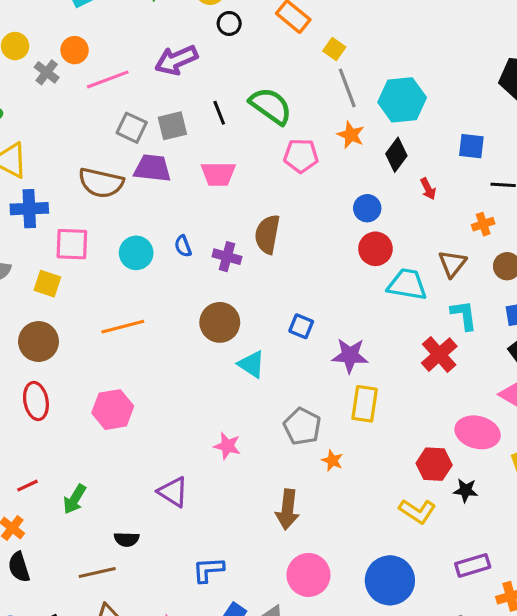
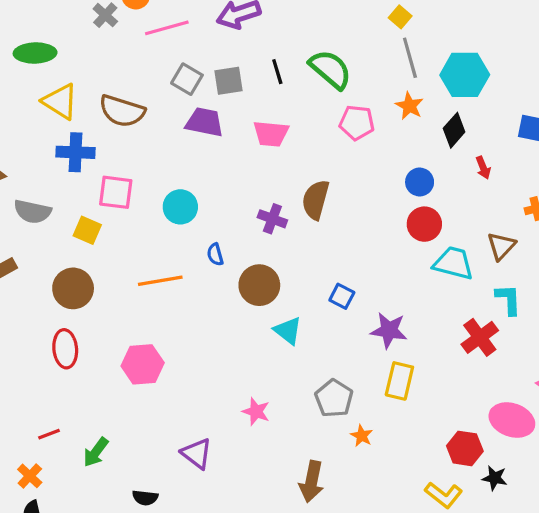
brown semicircle: (101, 183) -> (122, 111), moved
blue semicircle: (183, 246) -> (215, 254), moved

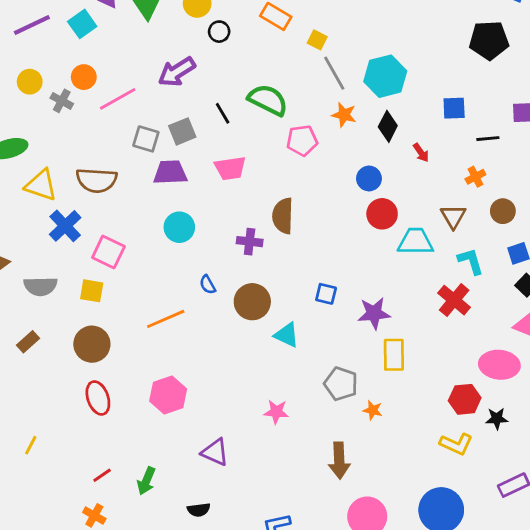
blue cross: (76, 152) -> (65, 226), turned -32
pink square: (116, 192) -> (108, 252), turned 32
cyan circle: (180, 207) -> (179, 227), moved
purple triangle: (197, 453) -> (215, 452), moved

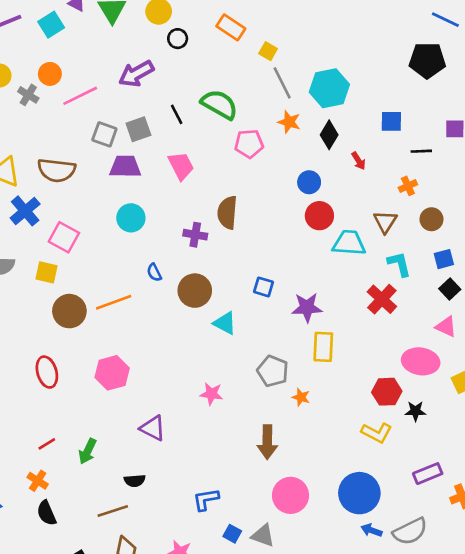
pink trapezoid: (230, 168) -> (181, 166), turned -112
brown circle: (92, 344) -> (69, 311), moved

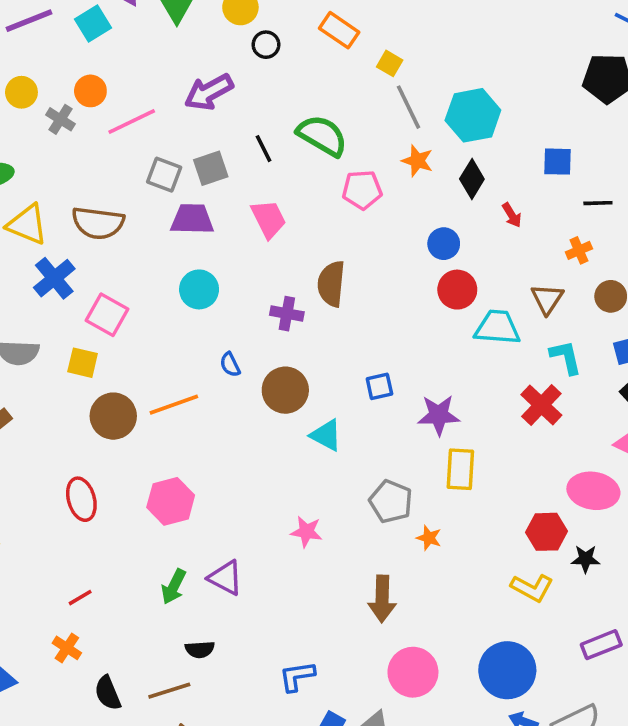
blue square: (264, 287) -> (379, 386), turned -30
green arrow: (88, 451) -> (174, 587), moved
black semicircle: (46, 513) -> (108, 693), moved

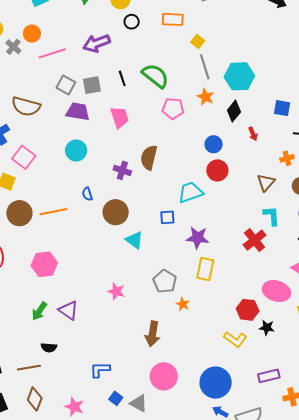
orange rectangle: (339, 30) -> (173, 19), turned -40
cyan trapezoid: (497, 327) -> (190, 192), moved, turned -32

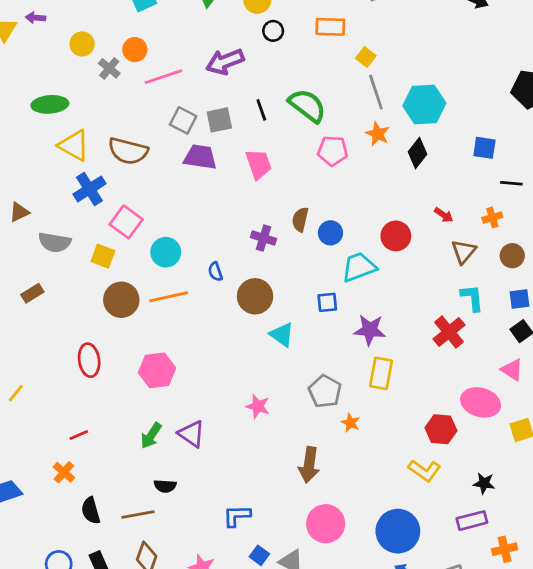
red arrow: (253, 134) -> (444, 215), moved, turned -32
blue circle: (214, 144) -> (330, 233), moved
cyan circle: (76, 151) -> (166, 252), moved
brown semicircle: (149, 158) -> (300, 220), size x0.7
black star: (267, 328) -> (484, 483), moved

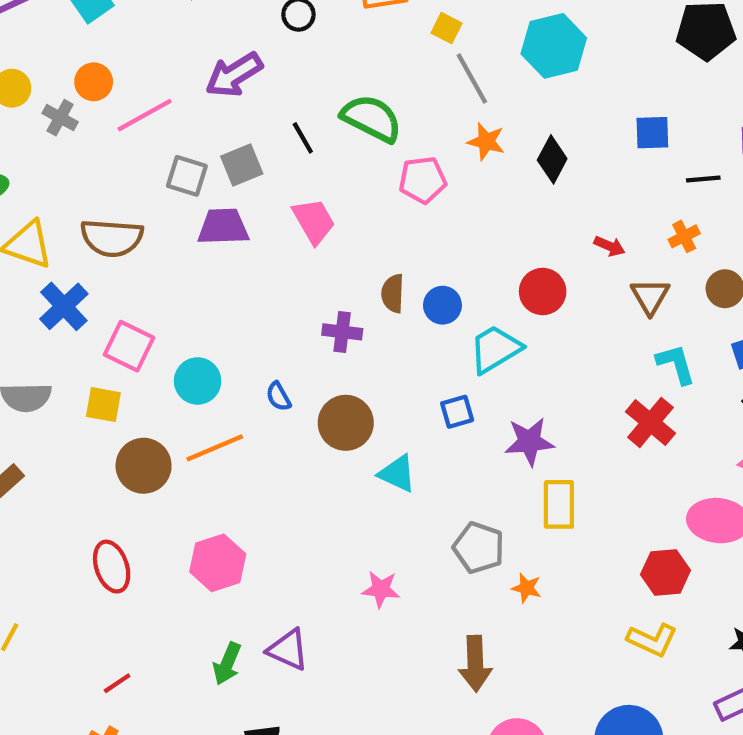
cyan hexagon: (424, 104) -> (554, 46), moved

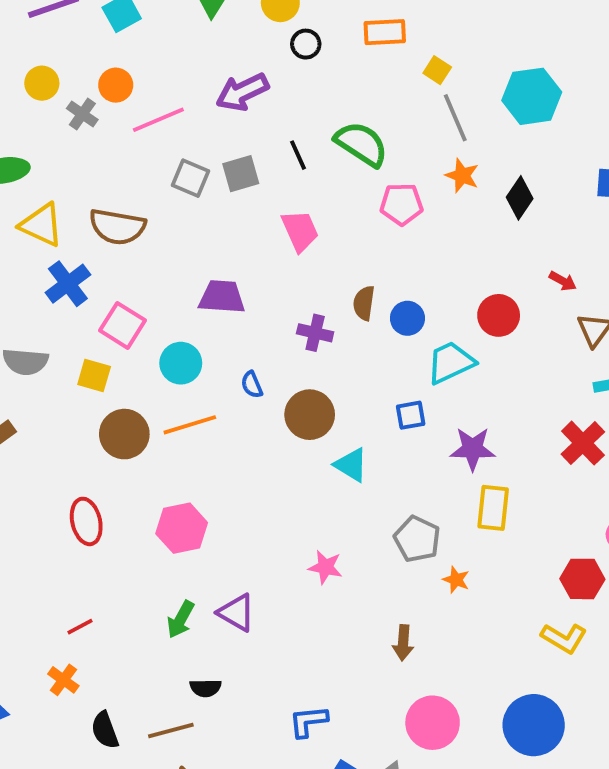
purple trapezoid: (223, 227) -> (222, 297), moved
brown arrow: (475, 664) -> (403, 643), size x0.7

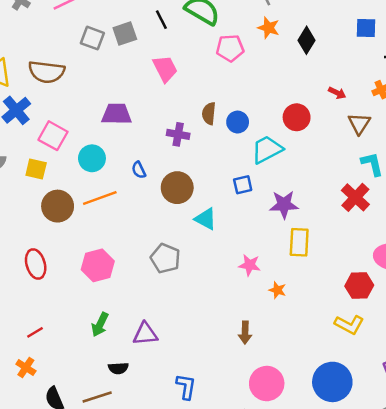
gray pentagon: (417, 539) -> (165, 258), moved
pink star: (325, 567) -> (250, 265), moved
purple triangle: (237, 613) -> (145, 334), moved, turned -32
blue L-shape: (308, 721) -> (186, 387), turned 108

